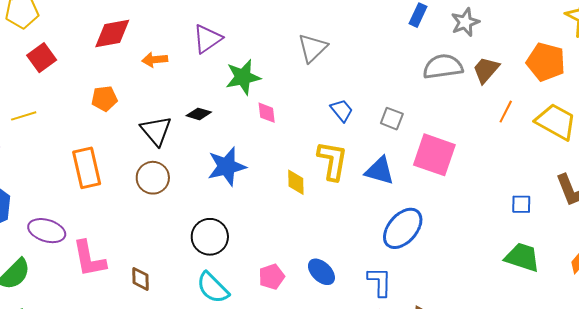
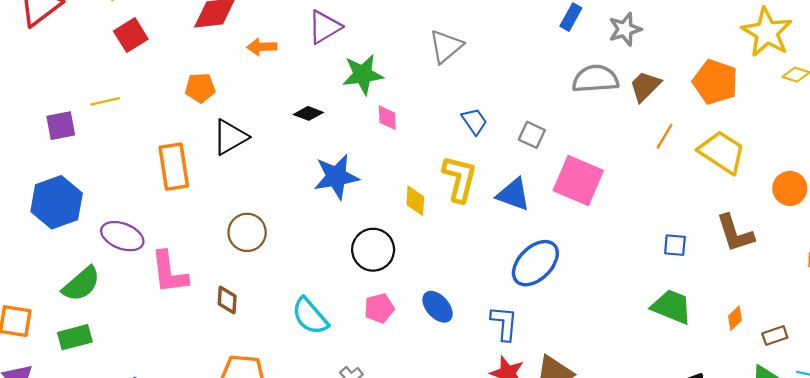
black triangle: (156, 131) -> (230, 137), moved, turned 36
brown circle: (153, 178) -> (247, 232), moved
black circle: (210, 237) -> (373, 250), moved

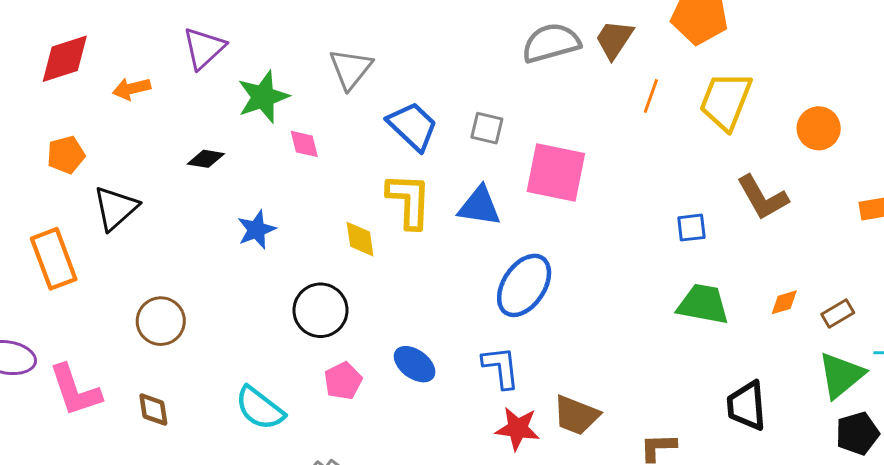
gray triangle: (446, 46) -> (351, 69), moved
blue trapezoid: (474, 121) -> (413, 126), size x1.5
yellow trapezoid: (722, 152) -> (726, 101), turned -90
blue star: (336, 177) -> (256, 230), size x0.7
orange diamond: (735, 318) -> (784, 302), turned 40

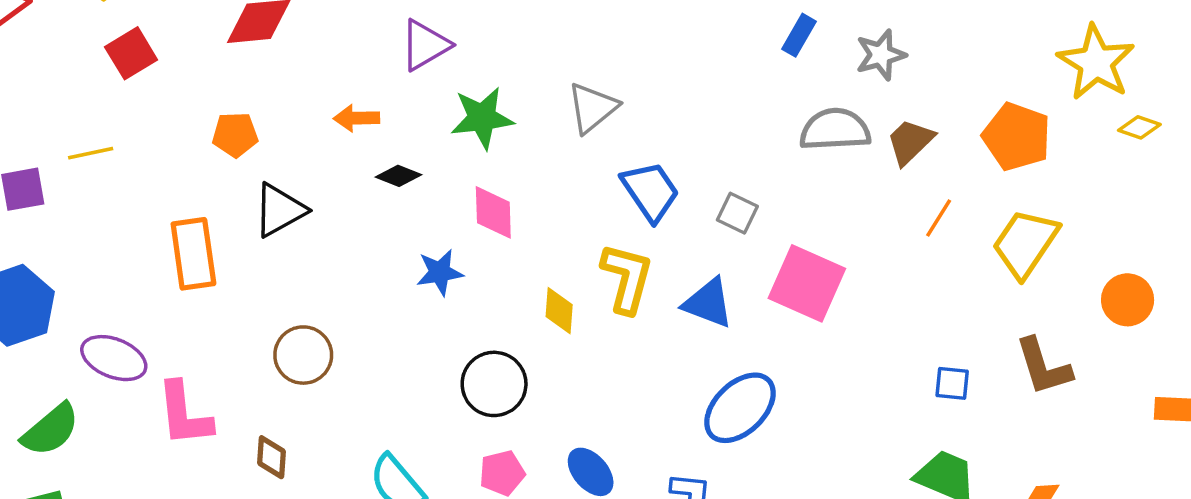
orange arrow: (132, 89) -> (357, 118), moved
pink diamond: (304, 144) -> (493, 212), moved, size x1.4

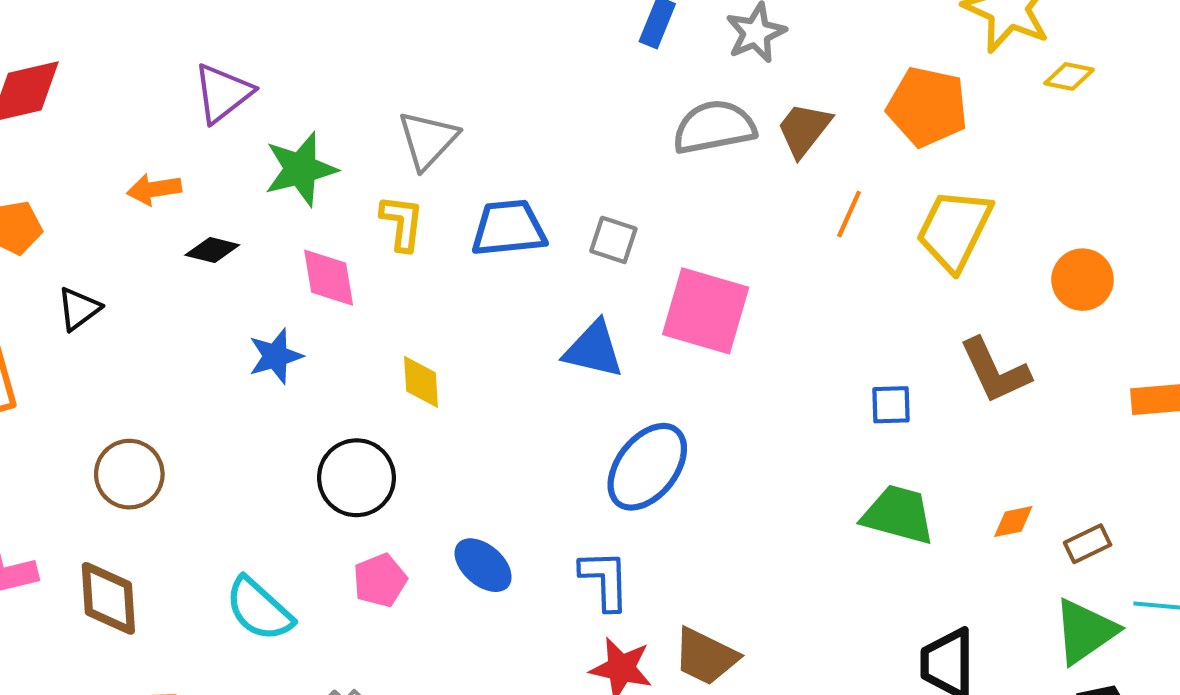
blue trapezoid: (650, 191) -> (509, 228), turned -54
black triangle: (280, 210) -> (79, 309), size x0.7
yellow L-shape: (627, 278) -> (402, 223), moved, size x0.7
brown diamond: (272, 457) -> (108, 598), size x1.5

